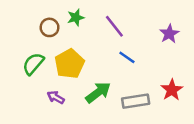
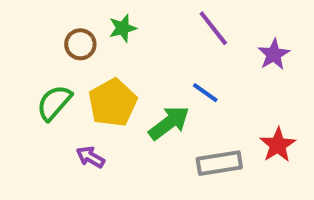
purple line: (114, 26) -> (213, 28), moved
green arrow: (98, 92) -> (169, 123), moved

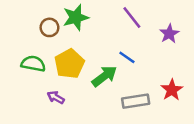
green star: (123, 28) -> (76, 17), size x1.5
green semicircle: (54, 103) -> (33, 64), turned 60

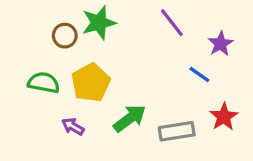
blue line: (127, 57) -> (199, 75), moved
green arrow: (104, 76) -> (130, 118), moved

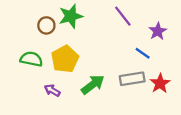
gray rectangle: (177, 131) -> (132, 79), moved

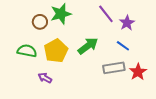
purple star: (158, 31) -> (127, 23), moved
green arrow: (93, 85) -> (88, 46), moved

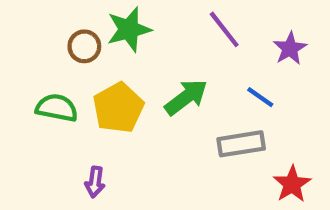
purple star: (127, 23) -> (290, 48), moved
red star: (138, 72) -> (292, 184), moved
purple arrow: (45, 78) -> (95, 182), moved, turned -112

